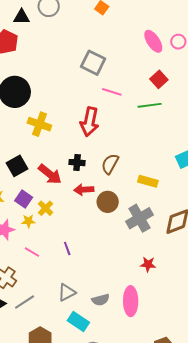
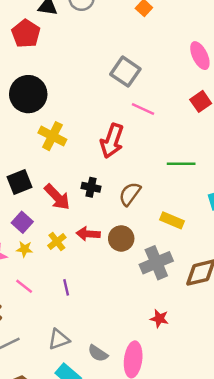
green line: (150, 105) -> (181, 164), moved
red arrow: (84, 190) -> (88, 234), moved
yellow cross: (46, 208) -> (57, 241), moved
gray semicircle: (101, 300) -> (98, 353), turned 42

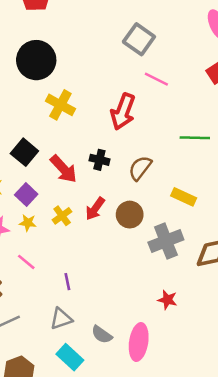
black square: (19, 182) -> (24, 152), turned -30
red arrow: (88, 234) -> (95, 209), turned -60
purple line: (66, 287) -> (67, 282), moved

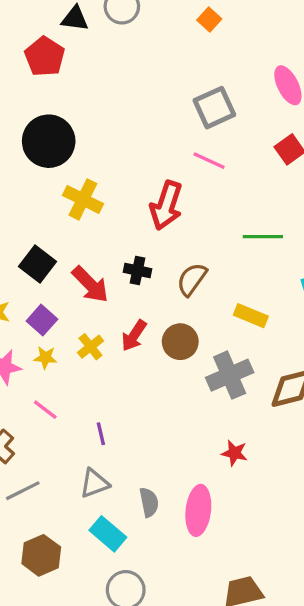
gray square: (139, 39) -> (214, 108), moved, turned 32
gray semicircle: (102, 334) -> (149, 502), turned -135

